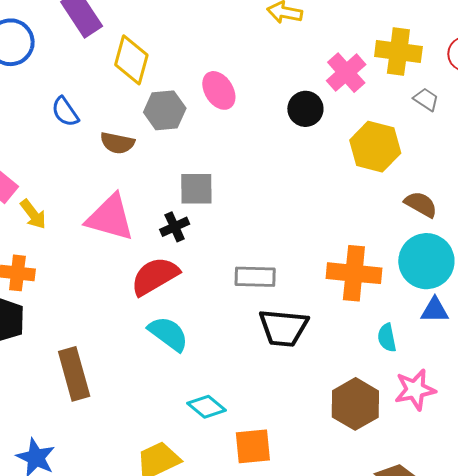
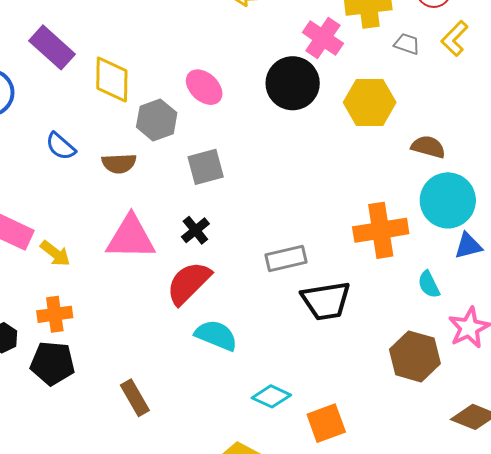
black circle: (305, 109) -> (293, 83), size x1.5
gray square: (196, 189) -> (206, 167), moved
brown rectangle: (74, 374) -> (135, 398), size x0.7

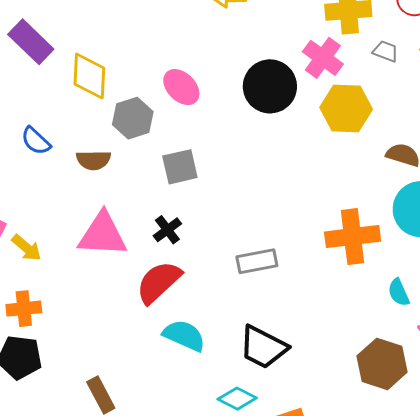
pink cross: (323, 38) -> (323, 58), moved
black trapezoid: (326, 301) -> (263, 347), moved, turned 34

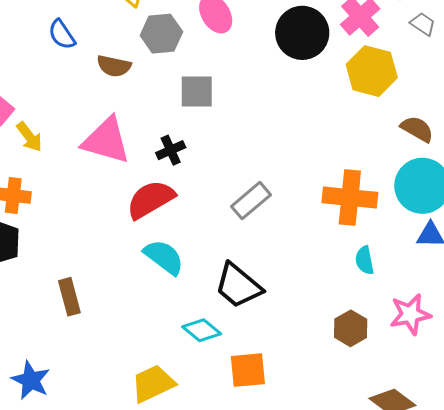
gray rectangle: (257, 261) -> (251, 201), turned -42
cyan semicircle: (399, 292) -> (365, 260), moved
brown hexagon: (382, 364) -> (351, 328), size x0.7

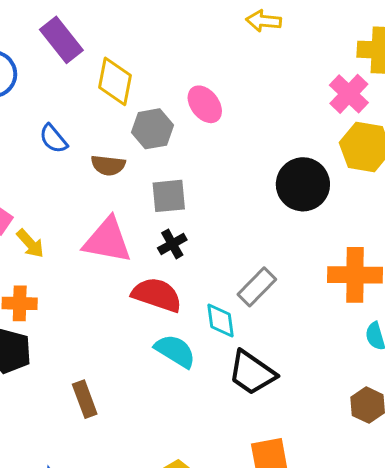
black circle: (302, 33) -> (303, 184), moved
gray square: (197, 91) -> (169, 196), moved
red semicircle: (151, 199) -> (157, 295), turned 54
cyan diamond: (202, 330) -> (220, 320), moved, turned 48

